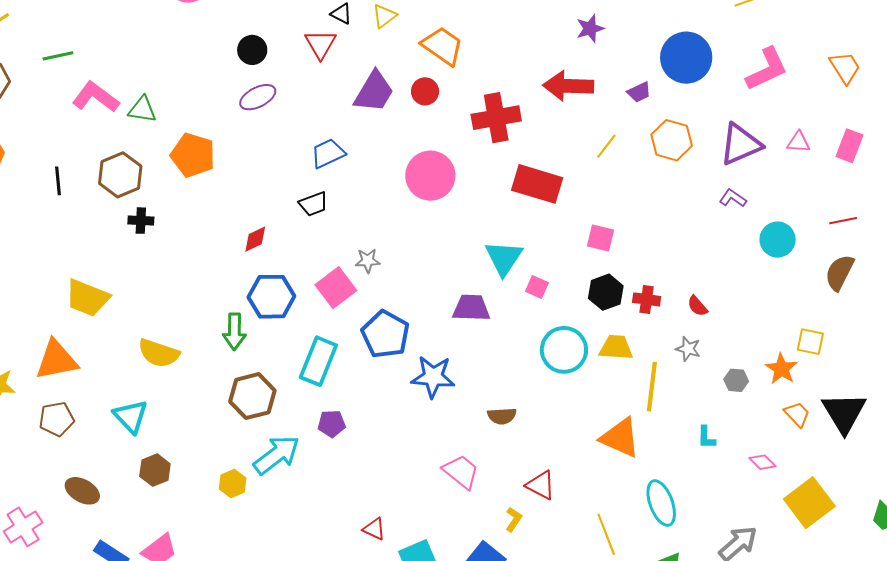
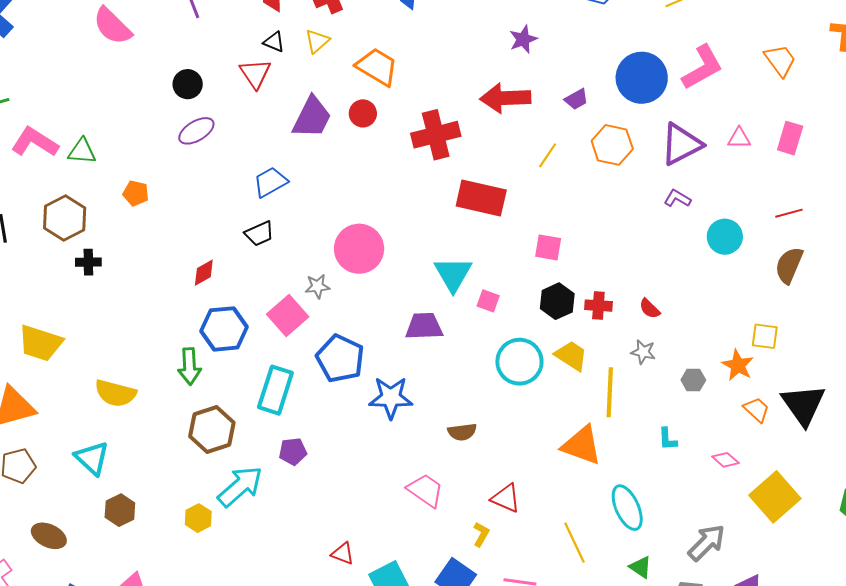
blue circle: (686, 58) -> (642, 78), moved
orange pentagon: (193, 155) -> (136, 193), size x0.6
pink circle: (430, 176) -> (359, 249), moved
yellow trapezoid: (616, 348) -> (571, 356), turned 33

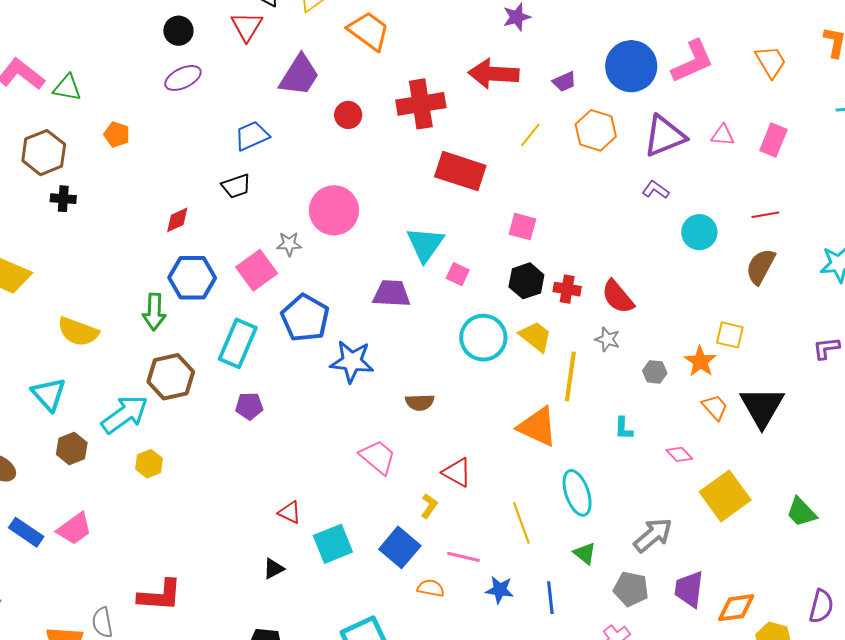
red circle: (363, 113) -> (348, 115), moved
red semicircle: (650, 309) -> (618, 297), size x1.6
cyan arrow: (240, 486) -> (125, 414), moved

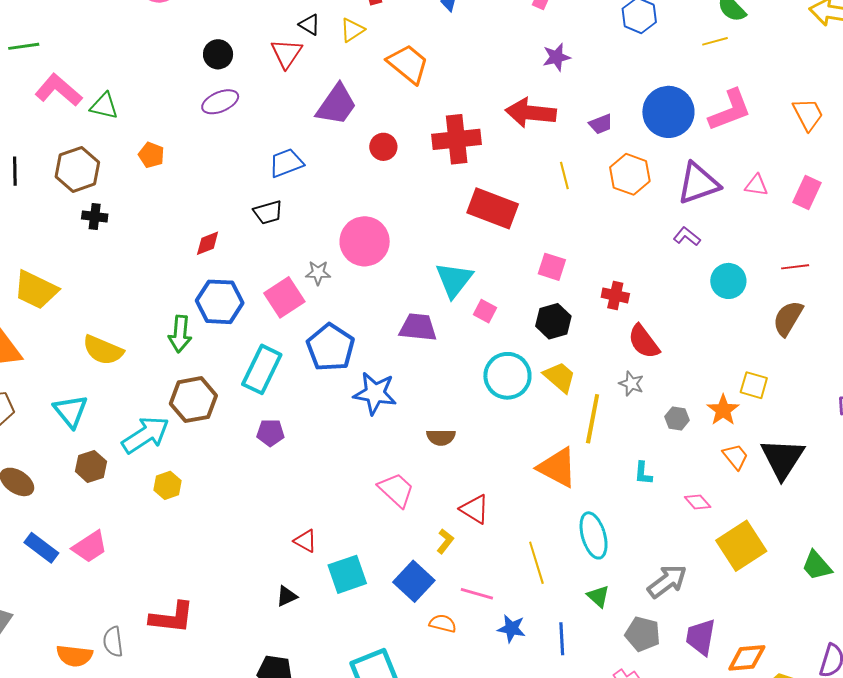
yellow line: (530, 135) -> (564, 176), turned -56
red cross: (567, 289) -> (615, 295), moved

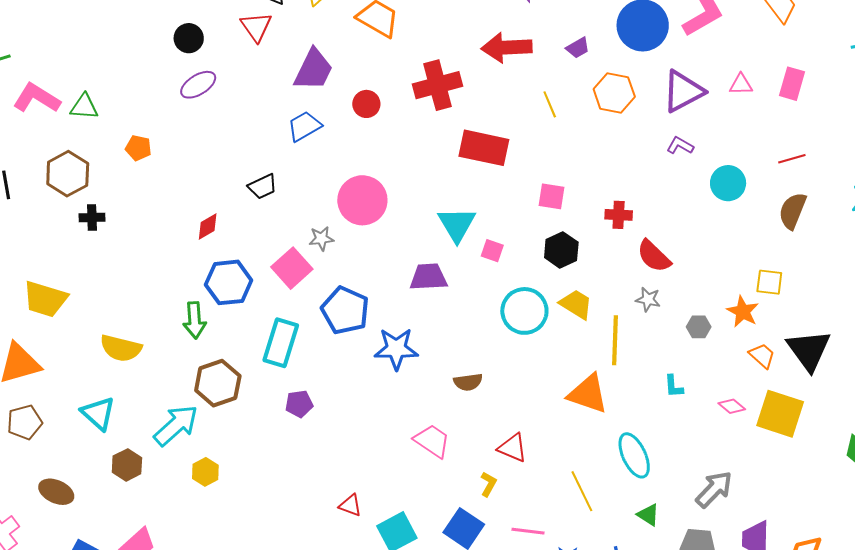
blue trapezoid: (286, 163) -> (304, 126), moved
yellow square: (741, 546) -> (780, 414), moved, turned -30

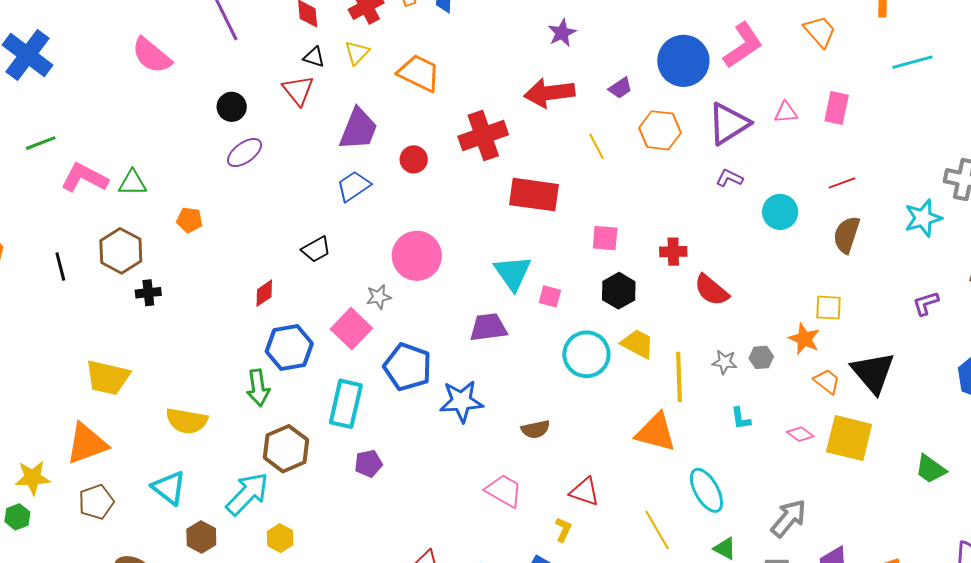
gray star: (648, 299) -> (725, 362), moved

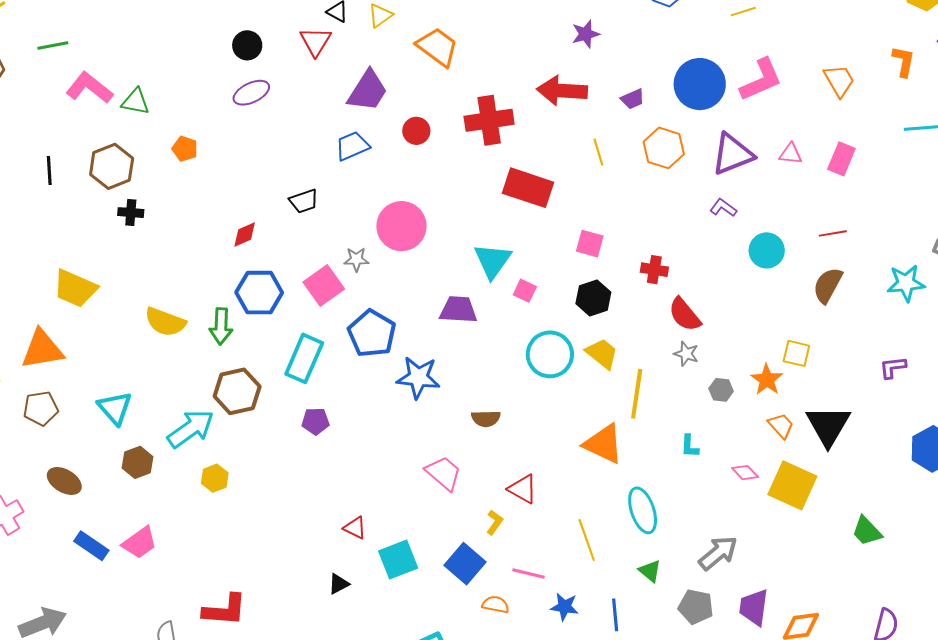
gray star: (725, 362) -> (686, 354), moved
yellow semicircle: (187, 421) -> (165, 322), moved

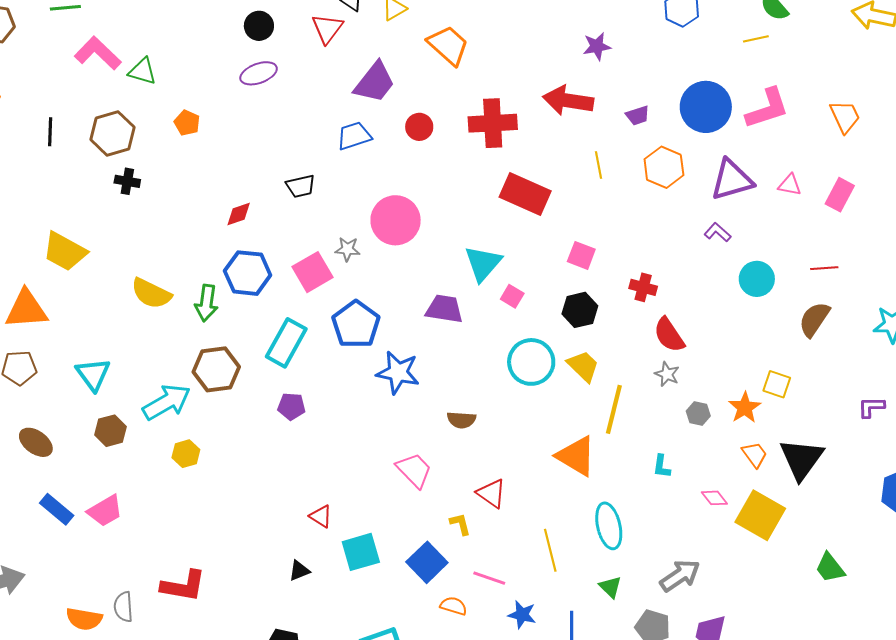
yellow L-shape: (495, 522) -> (460, 524), turned -55

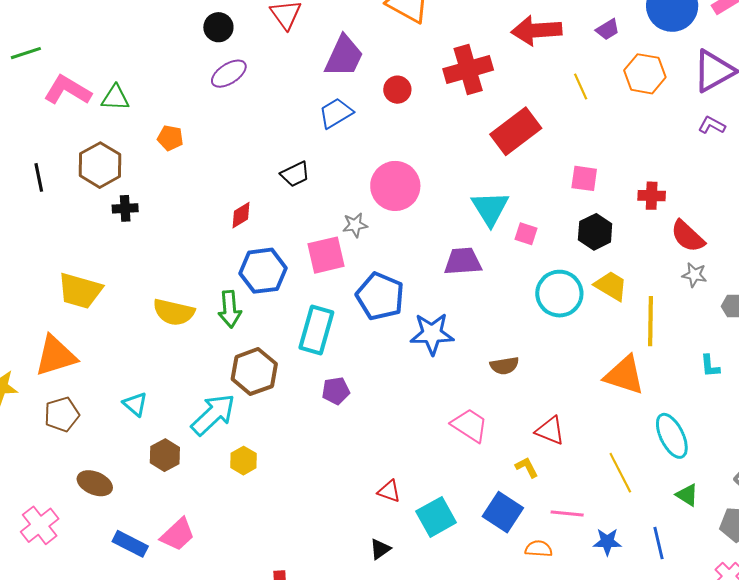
red rectangle: (525, 194) -> (516, 131), turned -48
pink square: (312, 272) -> (326, 255), turned 30
cyan triangle: (93, 374) -> (135, 404), size x0.7

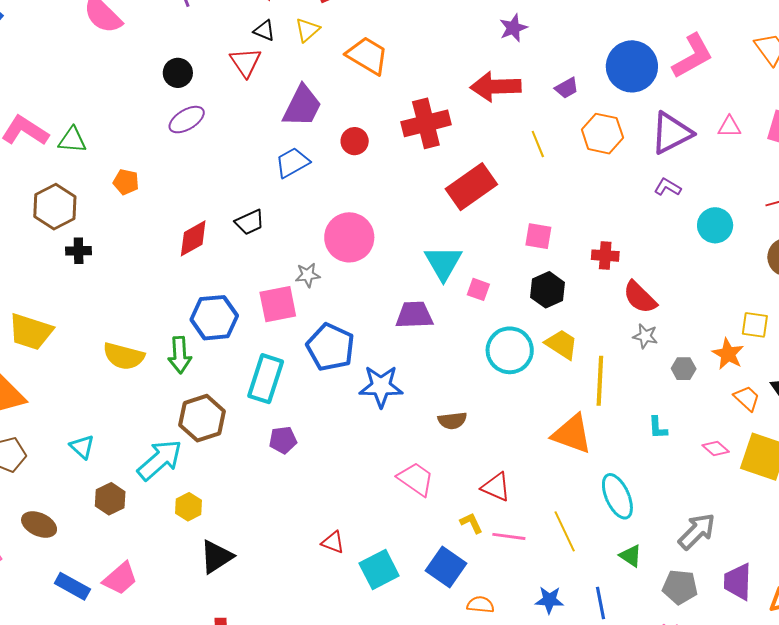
red diamond: (241, 215) -> (193, 238), moved, size x1.4
pink line: (567, 514) -> (509, 536), moved
black triangle: (380, 549) -> (216, 557), moved, size x1.6

